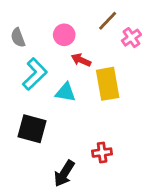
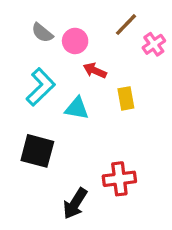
gray semicircle: (18, 38) -> (42, 33), moved, turned -30
yellow rectangle: (108, 84) -> (126, 98), size x0.6
red cross: (102, 153) -> (119, 179), size x1.4

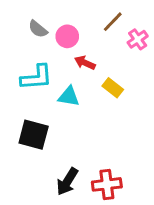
cyan L-shape: (41, 87) -> (36, 77), turned 40
yellow rectangle: (126, 98) -> (113, 88), turned -42
red cross: (119, 179) -> (107, 184), moved

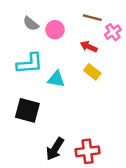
brown line: (113, 22) -> (92, 18), turned 60
red arrow: (85, 63) -> (89, 47), moved

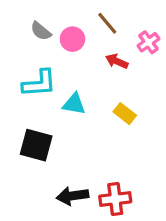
brown line: (92, 18) -> (107, 23), moved, turned 36
yellow rectangle: (92, 72) -> (125, 114), moved
black arrow: (55, 149) -> (72, 196), turned 50

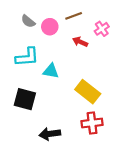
brown line: (107, 23) -> (74, 16), turned -70
yellow rectangle: (125, 114) -> (88, 92), moved, size x1.6
red cross: (115, 199) -> (92, 123), moved

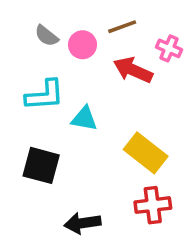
pink cross: (102, 29) -> (169, 48), turned -32
red arrow: (80, 42) -> (133, 70), size x1.5

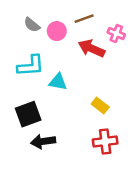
yellow rectangle: (146, 153) -> (100, 105), size x0.6
black square: (41, 165) -> (28, 114), turned -35
black arrow: (83, 223) -> (43, 141), moved

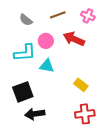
brown line: (84, 19) -> (58, 15), moved
pink circle: (57, 31) -> (46, 41), moved
pink cross: (116, 34) -> (88, 16), moved

